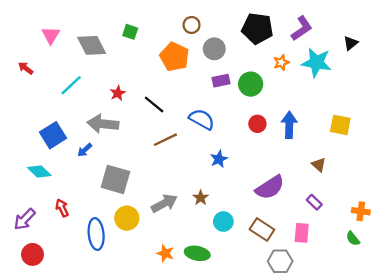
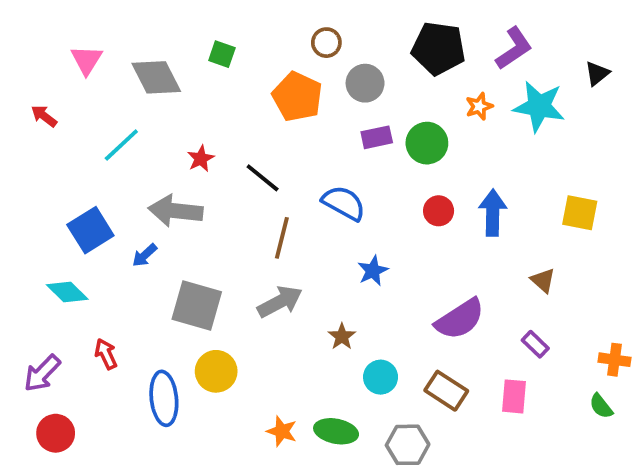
brown line: (165, 140) -> (282, 238), turned -50
gray arrow: (164, 203) -> (280, 302), moved
gray hexagon: (280, 261) -> (408, 445), moved

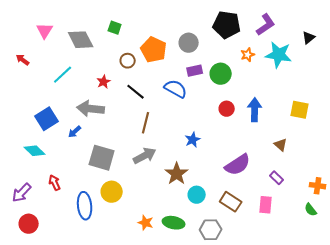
brown circle: (326, 43) -> (128, 61), moved
blue semicircle: (344, 203) -> (176, 89), moved
brown star: (342, 336) -> (177, 174), size x1.6

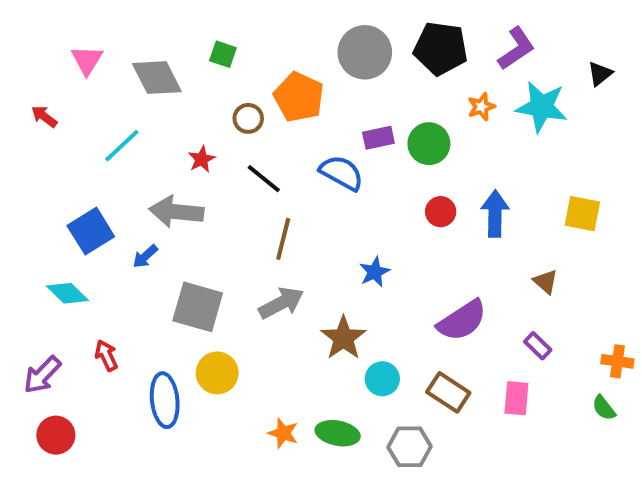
gray circle: (189, 43) -> (365, 52), moved, size x1.4

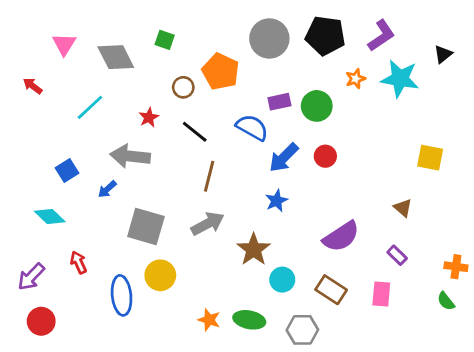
blue arrow: (495, 214) -> (284, 158), moved, turned -136
blue square: (91, 231) -> (67, 171), size x0.7

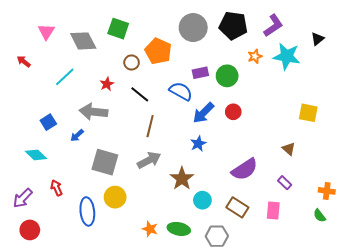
green square: (165, 40) -> (118, 29), size x1.5

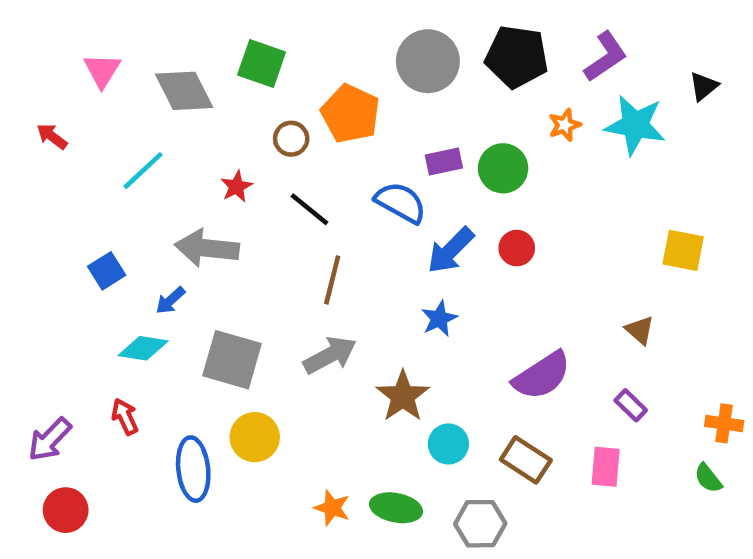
cyan diamond: (36, 155) -> (143, 348), moved, turned -35

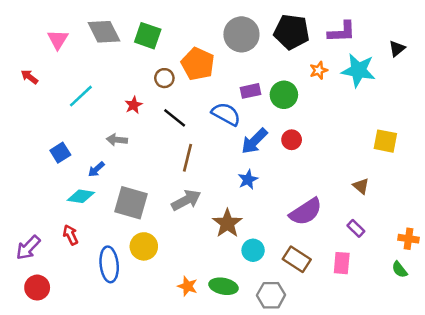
purple L-shape: (606, 57) -> (342, 32), turned 32
gray diamond: (184, 91) -> (104, 32), moved
gray arrow: (207, 248) -> (117, 140), size x0.6

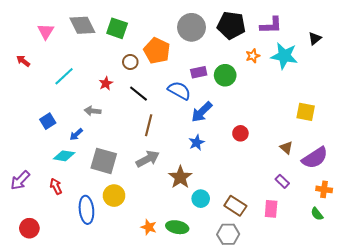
red circle: (292, 140) -> (240, 133), moved
purple semicircle: (306, 212) -> (315, 158), moved
purple arrow: (28, 248) -> (20, 180), moved
gray hexagon: (271, 295) -> (228, 234), moved

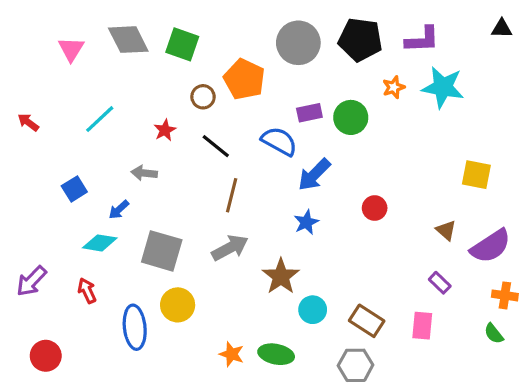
black triangle: (315, 39) -> (502, 28), moved, turned 40
red arrow: (23, 61) -> (28, 122), moved

